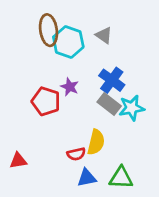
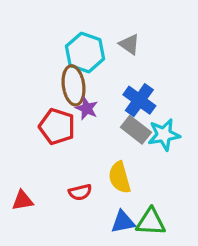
brown ellipse: (49, 30) -> (74, 85), moved
yellow semicircle: (96, 142) -> (120, 177), turned 150
red semicircle: (76, 154) -> (80, 192), moved
blue triangle: (87, 178) -> (123, 222), moved

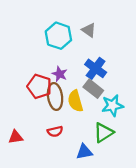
brown ellipse: (74, 85) -> (55, 97), moved
cyan star: (164, 135) -> (112, 106), moved
yellow semicircle: (120, 177) -> (75, 101), moved
green triangle: (151, 222) -> (103, 133), moved, turned -35

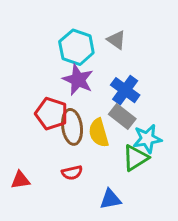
purple star: (60, 74) -> (78, 80), moved, size x1.5
green triangle: (103, 133) -> (135, 158), moved

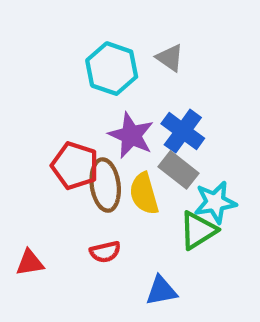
purple star: (78, 80) -> (131, 135), moved

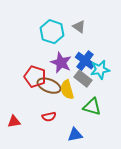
brown ellipse: (105, 185) -> (49, 86), turned -60
cyan star: (215, 202) -> (100, 70), moved
green triangle: (198, 230) -> (92, 107), turned 48

